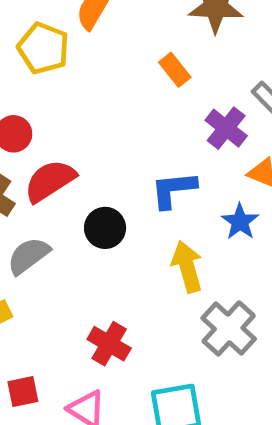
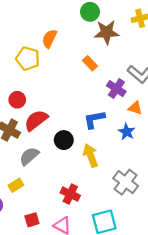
yellow arrow: (187, 267) -> (91, 155), moved

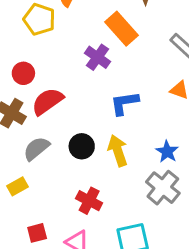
orange rectangle: (90, 63) -> (122, 29), size x1.6
purple cross: (116, 89) -> (97, 57), moved
blue star: (127, 132) -> (167, 152), moved
black circle: (64, 140) -> (82, 146), moved

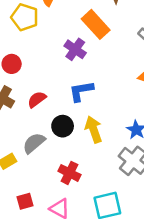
red semicircle: (47, 101) -> (37, 99), moved, size x0.7
blue L-shape: (124, 103) -> (81, 91), moved
gray semicircle: (36, 149) -> (34, 143), moved

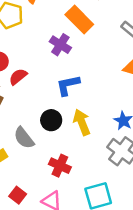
red semicircle: (37, 99) -> (18, 77), moved
gray semicircle: (34, 143) -> (24, 138), turned -85
red square: (25, 201) -> (18, 195), turned -35

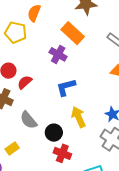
black circle: (51, 120) -> (54, 133), moved
gray semicircle: (24, 138) -> (29, 120), moved

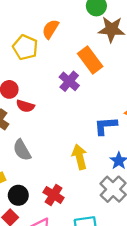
red semicircle: (25, 82) -> (25, 106), turned -133
blue L-shape: (66, 87) -> (106, 126), moved
black circle: (54, 133) -> (18, 195), moved

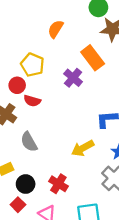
yellow pentagon: (25, 47) -> (32, 65), moved
yellow arrow: (80, 157) -> (83, 148), turned -105

